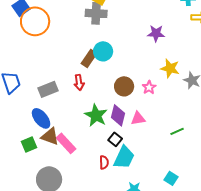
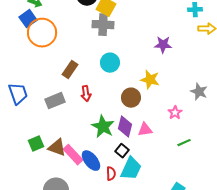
brown rectangle: (89, 58) -> (70, 70), moved
yellow star: (170, 68) -> (150, 80), moved
pink star: (149, 87) -> (175, 113), moved
blue ellipse: (41, 118) -> (91, 161), moved
green square: (29, 144) -> (36, 144), moved

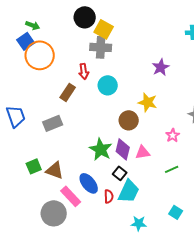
purple star: (163, 45) -> (161, 67), turned -30
red arrow: (86, 94) -> (84, 71), moved
green line: (184, 143) -> (172, 169), moved
pink rectangle: (73, 155) -> (71, 196), moved

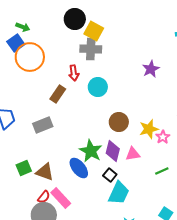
yellow star: (148, 102) -> (149, 129), moved, turned -30
blue ellipse: (89, 183) -> (79, 168), moved
red semicircle: (109, 196) -> (44, 197), moved, turned 40

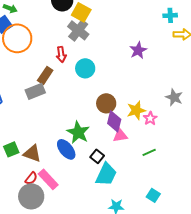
gray cross: (91, 49) -> (78, 30), turned 35
gray rectangle: (43, 125) -> (35, 91), moved
purple diamond: (113, 151) -> (114, 121), moved

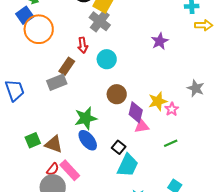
brown circle: (106, 103) -> (117, 94), moved
green star: (78, 132) -> (86, 118), moved, turned 30

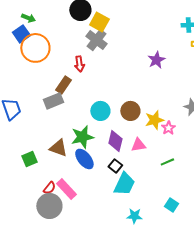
cyan circle: (107, 59) -> (100, 111), moved
brown circle: (117, 94) -> (130, 111), moved
purple diamond: (136, 112) -> (115, 141), moved
brown triangle: (54, 144) -> (58, 148), moved

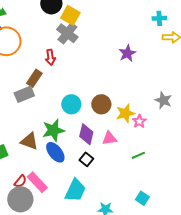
cyan trapezoid: (124, 184) -> (75, 190), moved

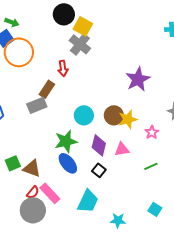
purple star: (127, 53) -> (138, 79), moved, size x1.4
yellow star: (125, 113) -> (128, 119), moved
brown triangle: (29, 141) -> (32, 168), moved

